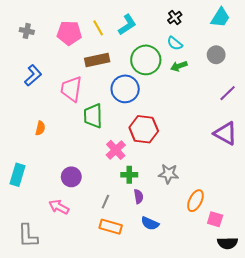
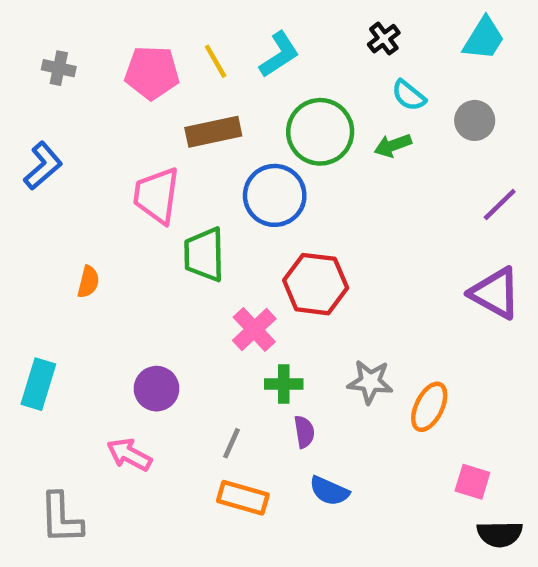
cyan semicircle: (175, 43) -> (409, 95), moved
blue L-shape: (33, 75) -> (43, 166), moved
orange ellipse: (195, 201) -> (429, 407), moved

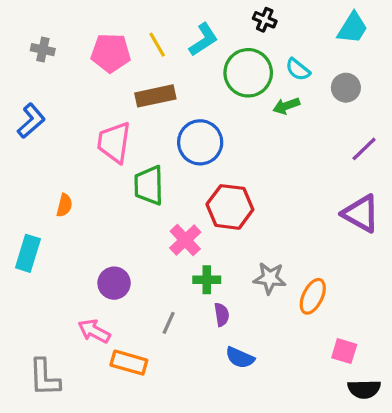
black cross: (384, 39) -> (265, 20), moved, turned -30
green circle: (320, 132) -> (248, 73), moved
cyan rectangle: (38, 384) -> (28, 253), moved
orange rectangle: (243, 498) -> (129, 363), moved

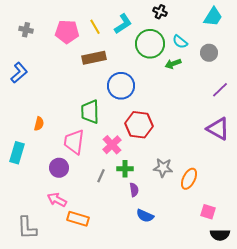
pink trapezoid: (114, 142) -> (74, 142), moved
purple circle: (114, 283) -> (59, 168), moved
gray line: (169, 323) -> (101, 176), moved

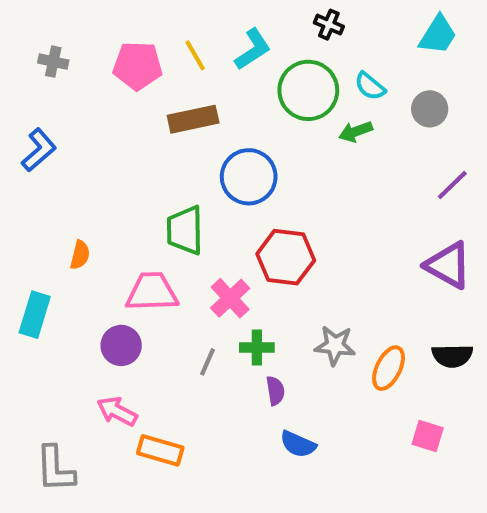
pink trapezoid: (74, 142) -> (152, 292), turned 80
black semicircle: (220, 235) -> (452, 356), moved

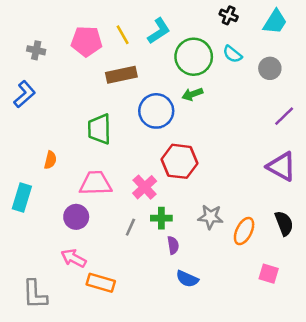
black cross: (329, 25) -> (229, 15), moved
gray cross: (53, 62) -> (36, 50), moved
green arrow: (356, 132) -> (192, 94), moved
green trapezoid: (185, 230) -> (99, 129), moved
black semicircle: (452, 356) -> (284, 223), turned -110

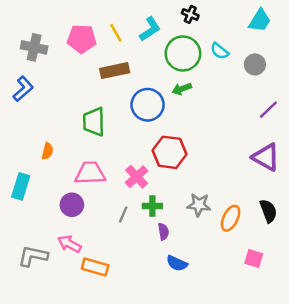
black cross: (229, 15) -> (190, 14), moved
gray cross: (36, 50) -> (34, 47), size x1.5
gray L-shape: (35, 294) -> (33, 256), moved, turned 104

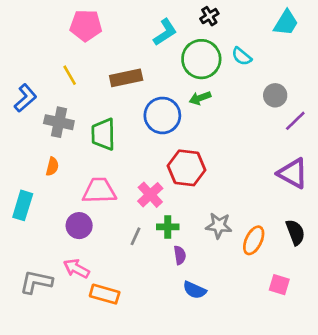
black cross: (190, 14) -> (209, 16), turned 35
yellow line: (116, 33) -> (70, 75), moved
pink pentagon: (82, 39) -> (86, 25), moved
gray cross: (34, 47) -> (59, 122), moved
gray circle: (255, 64) -> (275, 95), moved

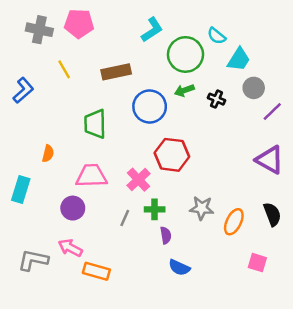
black cross: (209, 16) -> (216, 99), moved, turned -35
cyan trapezoid: (286, 23) -> (239, 59), moved
cyan semicircle: (242, 56) -> (216, 36), moved
gray cross: (59, 122) -> (39, 30), moved

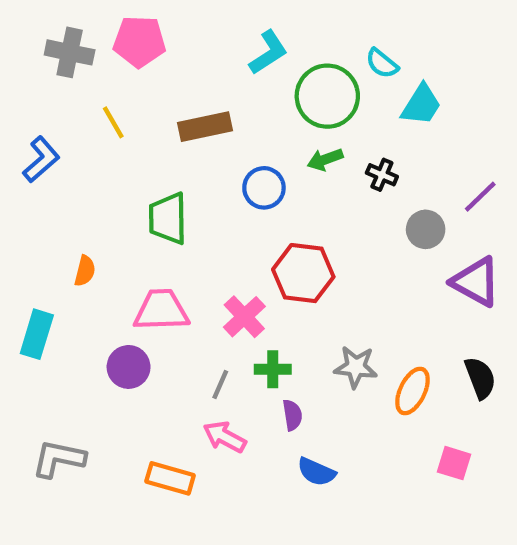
gray circle: (254, 88) -> (426, 229), moved
blue circle: (150, 106) -> (264, 188), size x0.7
pink arrow: (70, 248) -> (225, 437), moved

